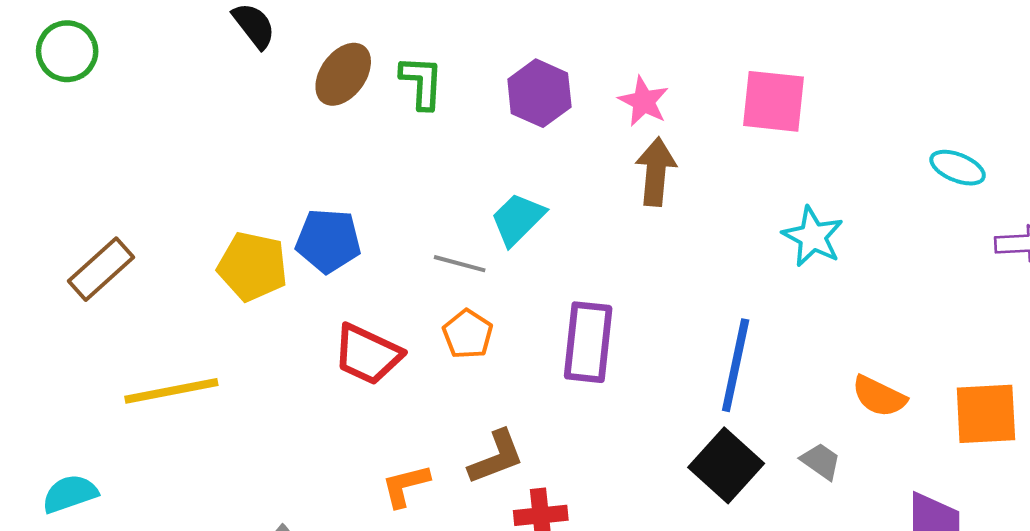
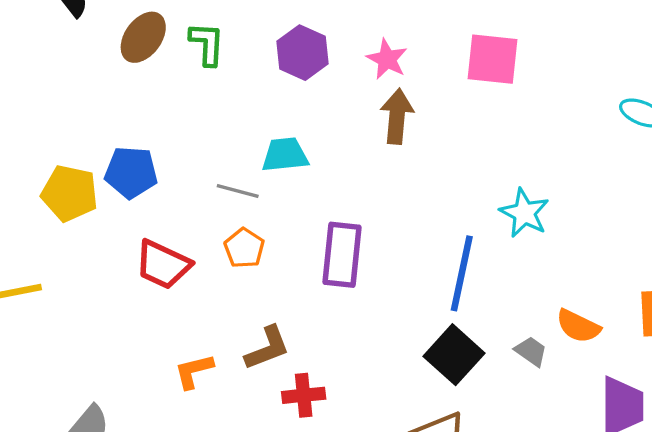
cyan trapezoid: (518, 219) -> (285, 155), turned 39
cyan star: (813, 237) -> (524, 213), moved
orange semicircle: (879, 396) -> (578, 326), moved

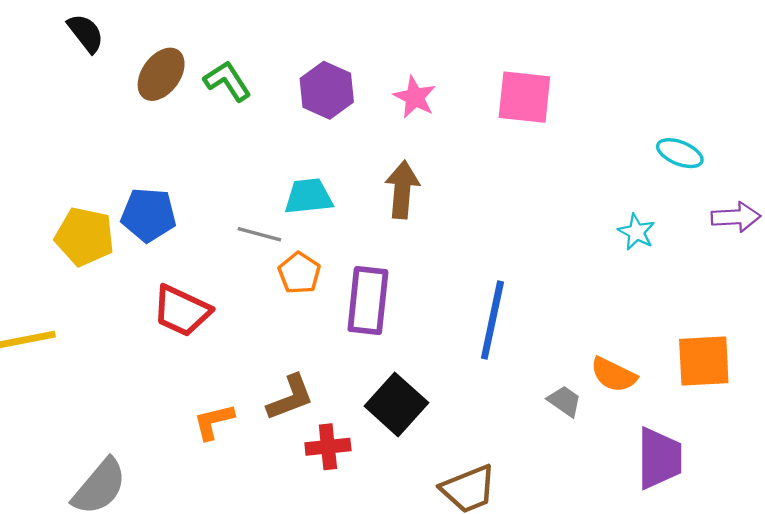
green L-shape: (207, 44) -> (227, 81), turned -36
brown arrow: (397, 116) -> (402, 190), moved
cyan star: (524, 213) -> (636, 232), moved, size x0.7
orange pentagon: (244, 248) -> (299, 273), moved
black square: (454, 355) -> (396, 404), moved

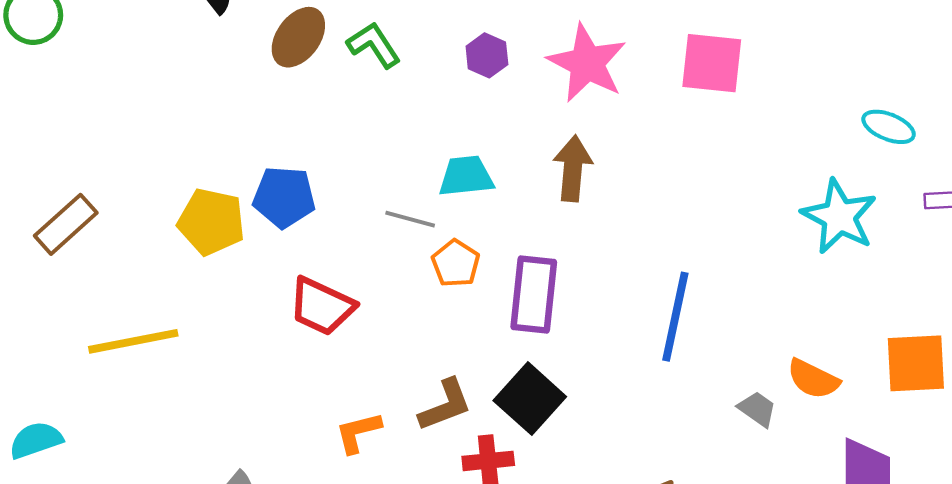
purple hexagon: (327, 90) -> (487, 55), size x0.7
pink star: (415, 97) -> (587, 63), size x1.6
cyan star: (636, 232) -> (839, 217), size x1.8
black square: (396, 404) -> (530, 399), moved

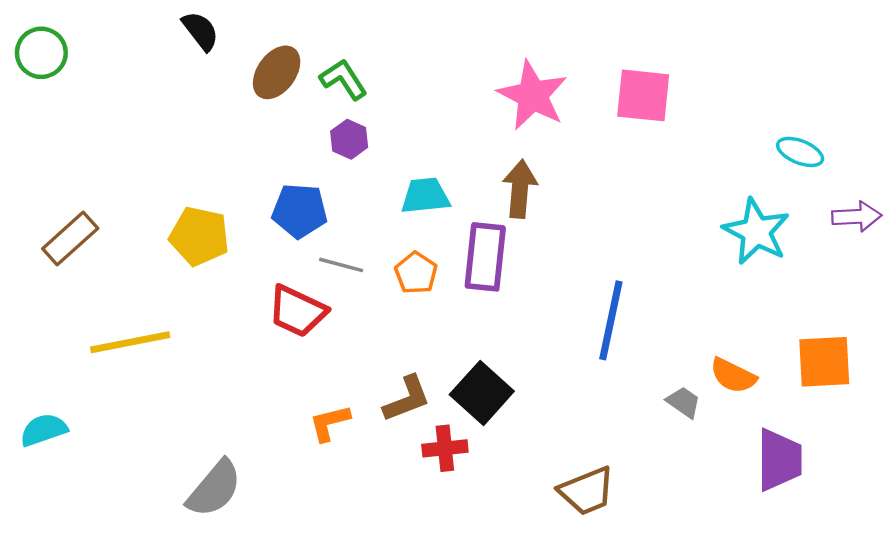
purple hexagon: (487, 55) -> (349, 139), moved
blue pentagon: (284, 197) -> (300, 211), moved
gray line: (410, 219) -> (341, 265), moved
purple rectangle: (534, 295) -> (485, 257), moved

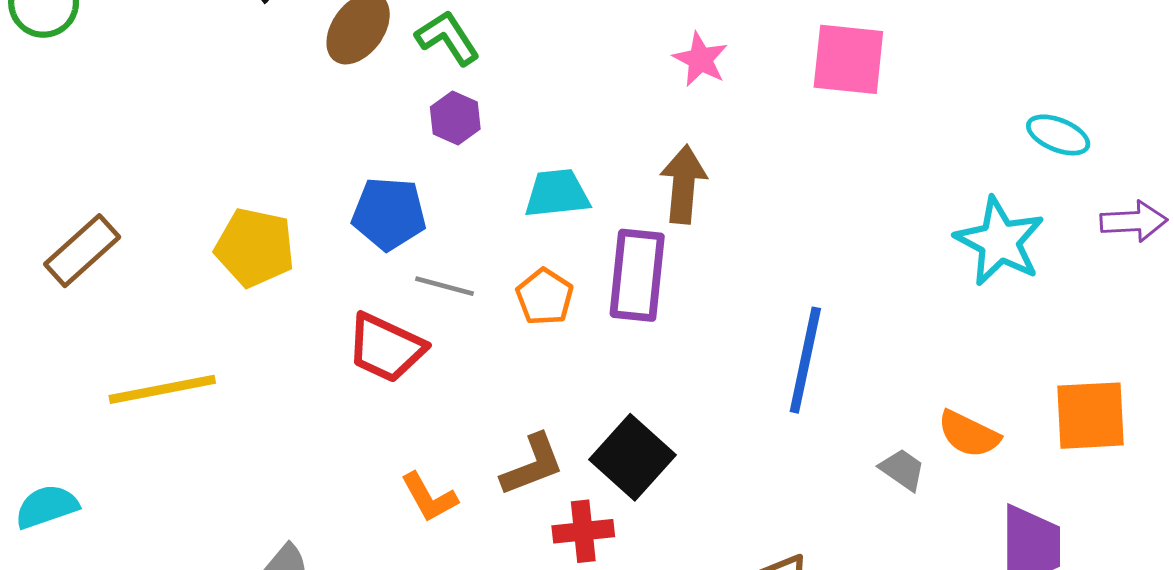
pink star: (533, 95) -> (700, 59), size x0.6
orange L-shape: (330, 423) -> (429, 497), turned -105

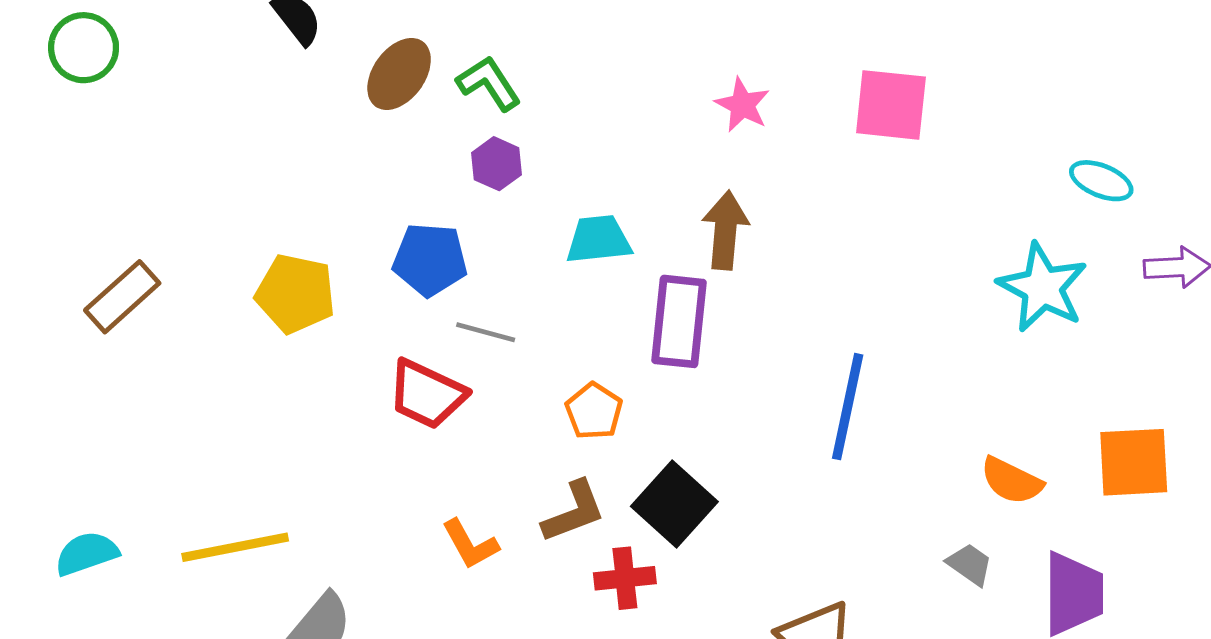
orange pentagon: (545, 297) -> (594, 411), moved
yellow line: (162, 389) -> (235, 547), moved
gray trapezoid: (902, 470) -> (970, 564), moved

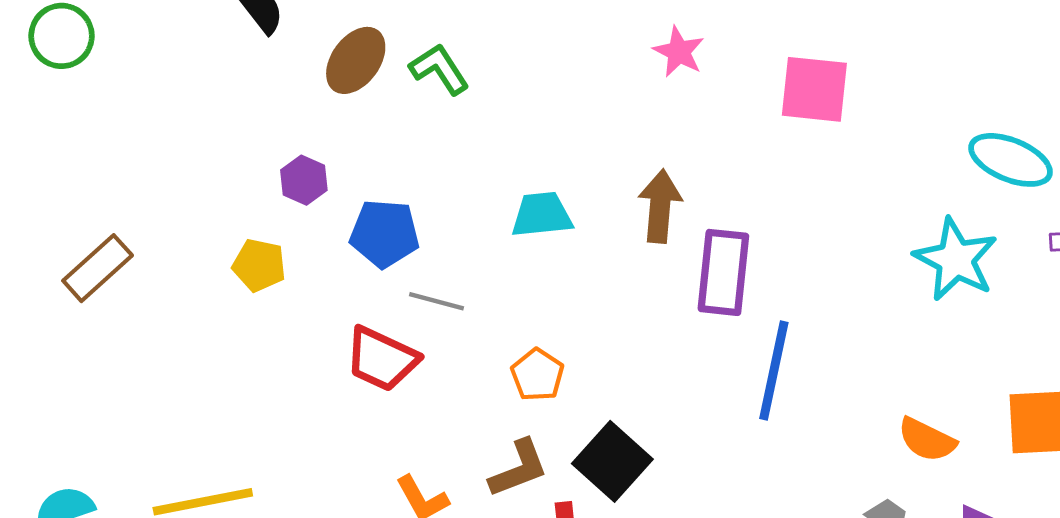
pink star: (742, 105) -> (679, 52), moved
purple hexagon: (496, 164) -> (304, 180), moved
cyan ellipse: (1101, 181) -> (1010, 160), size x1.4
yellow pentagon: (295, 294) -> (259, 265), size x0.7
purple rectangle: (679, 321) -> (723, 272), moved

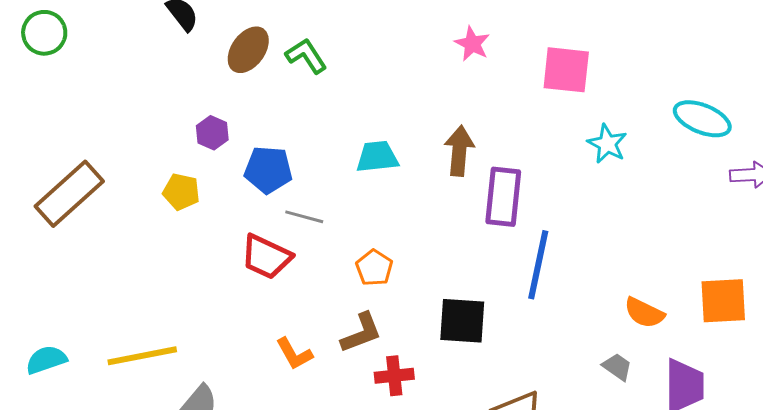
cyan star: (956, 259) -> (607, 144), moved, size x0.7
brown rectangle: (98, 268) -> (69, 194), size x1.4
black square: (612, 461) -> (462, 321), moved, turned -38

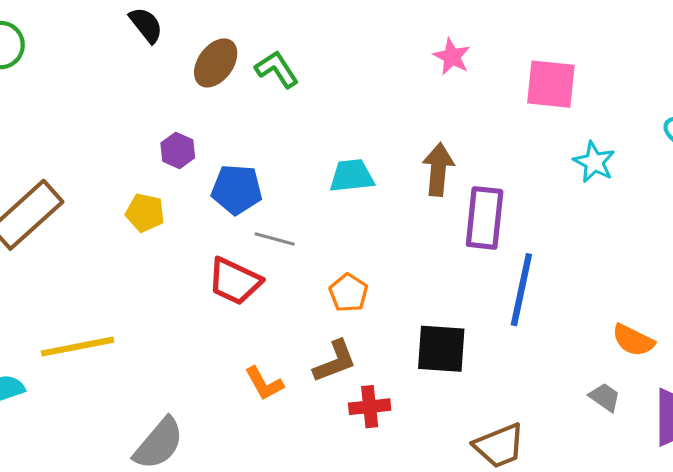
yellow line: (142, 356) -> (78, 347), moved

